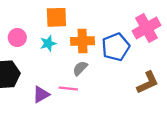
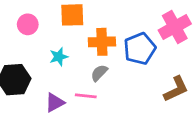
pink circle: (17, 37) -> (28, 24), moved
cyan star: (48, 43) -> (59, 57), moved

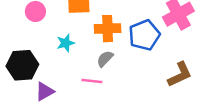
purple triangle: (55, 103) -> (45, 92), moved

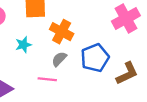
orange cross: (108, 29) -> (62, 32), turned 30
blue pentagon: (144, 35) -> (95, 58), moved

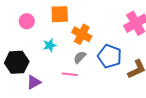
blue pentagon: (95, 58) -> (110, 56), turned -30

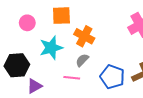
cyan star: (50, 45) -> (51, 48), size x1.6
blue pentagon: (110, 56) -> (112, 77), moved

